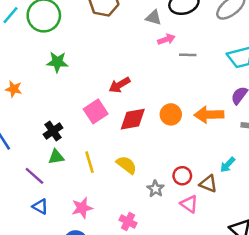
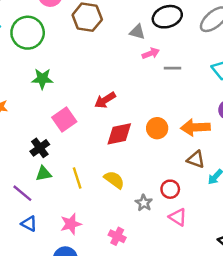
pink square: (96, 111) -> (64, 119), moved
brown triangle: (208, 184) -> (196, 159), moved

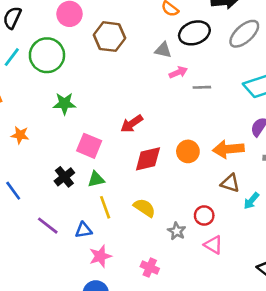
pink square: (64, 119) -> (89, 146), turned -30
green triangle: (44, 174) -> (96, 179), moved
blue triangle: (29, 224) -> (84, 230), moved, turned -35

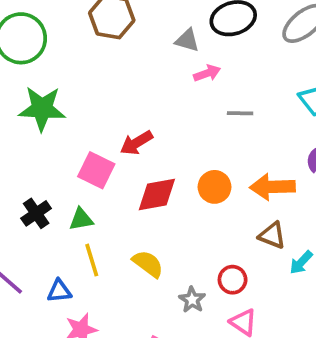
gray line: (202, 87) -> (240, 113), moved
green star: (64, 103) -> (42, 109), size x1.4
pink square: (89, 146) -> (96, 170), moved

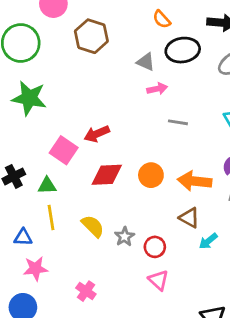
gray star: (192, 300) -> (125, 237), moved

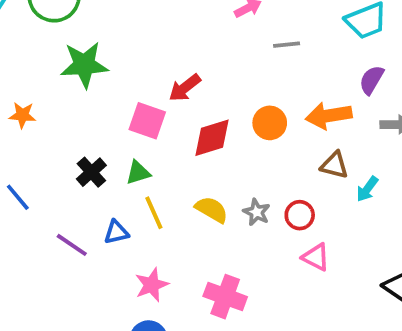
blue triangle: (23, 237) -> (116, 232), moved
pink cross: (86, 291) -> (225, 297), size x1.5

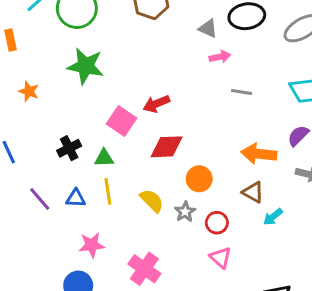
orange circle: (270, 123) -> (199, 179), moved

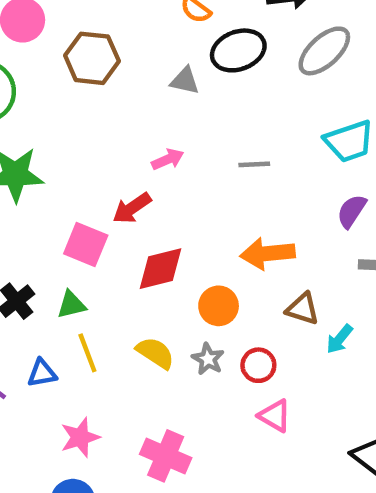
pink arrow: (220, 57) -> (168, 159), moved
orange arrow: (259, 154) -> (268, 253), moved

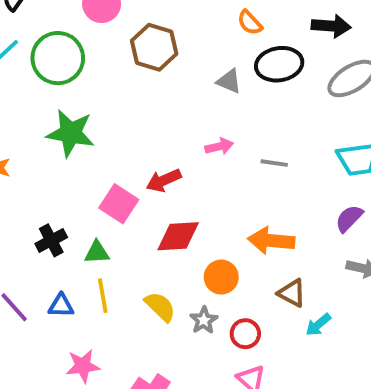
pink arrow: (168, 159) -> (219, 146), moved

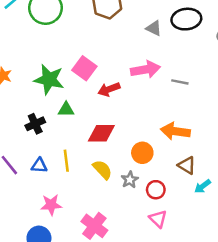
green star: (71, 133) -> (49, 80), moved
pink arrow: (219, 146) -> (145, 69), size x1.6
pink square: (119, 204) -> (84, 68), moved
red diamond: (178, 236) -> (101, 133), moved
green triangle: (97, 252) -> (66, 109), moved

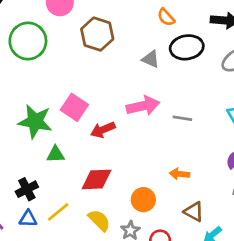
black cross: (35, 124) -> (27, 189), moved
orange arrow: (175, 131) -> (179, 174), size x0.6
yellow line: (66, 161) -> (58, 212), turned 60

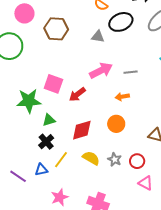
orange arrow: (179, 174) -> (122, 97), moved
black cross: (27, 189) -> (46, 142), moved
orange circle: (143, 200) -> (116, 124), moved

